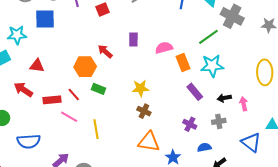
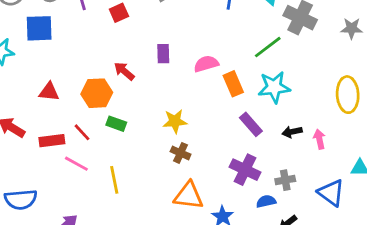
red triangle: (37, 66) -> (49, 92), moved
gray cross: (219, 121) -> (285, 180), moved
purple cross: (190, 124) -> (245, 170), size x1.5

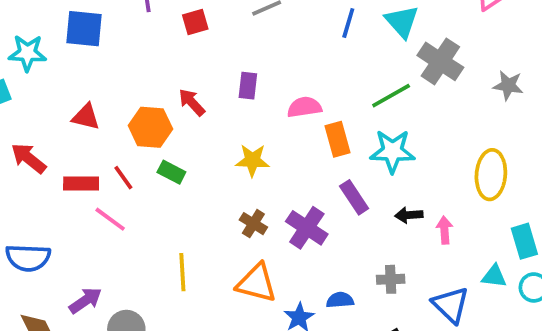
yellow star: (175, 121) -> (252, 160), moved
purple cross: (245, 170) -> (307, 228), moved
yellow line: (114, 180) -> (182, 272), moved
blue semicircle: (266, 201) -> (340, 300), moved

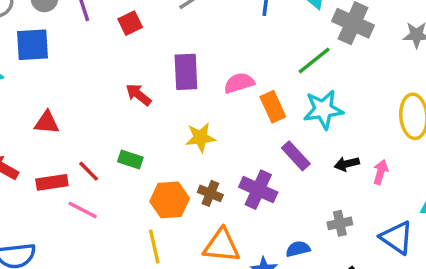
purple rectangle: (248, 86) -> (186, 72), size x1.5
orange hexagon: (150, 127) -> (170, 200), moved
pink arrow: (444, 230) -> (381, 172), turned 30

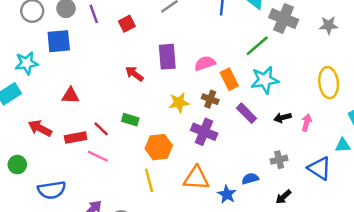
purple cross: (258, 190) -> (204, 132), moved
brown cross: (210, 193) -> (210, 99), moved

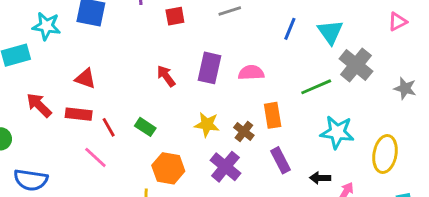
pink semicircle: (205, 63) -> (251, 73), moved
cyan star: (265, 80) -> (337, 132), moved
red rectangle: (76, 138) -> (79, 114), moved

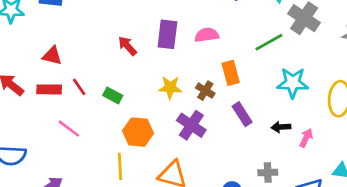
red line: (109, 127) -> (79, 87), moved

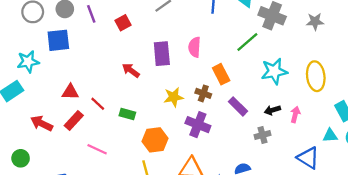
pink semicircle: (207, 35) -> (195, 47), turned -66
red line: (79, 87) -> (98, 104), moved
red rectangle: (49, 89) -> (74, 120), turned -36
gray cross: (268, 173) -> (262, 135), moved

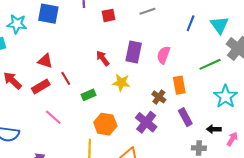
cyan star: (274, 71) -> (225, 97), turned 30
yellow star: (174, 97) -> (121, 83), moved
green rectangle: (127, 114) -> (88, 95), turned -56

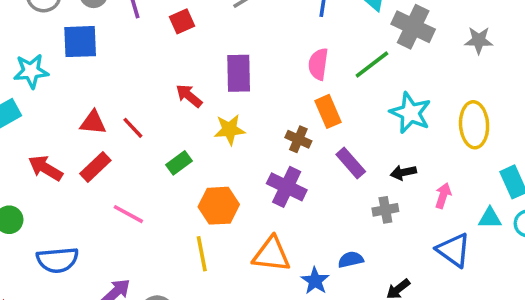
pink semicircle: (163, 55) -> (318, 64), moved
red line: (66, 78) -> (133, 128), moved
pink arrow: (232, 139) -> (443, 196), moved

